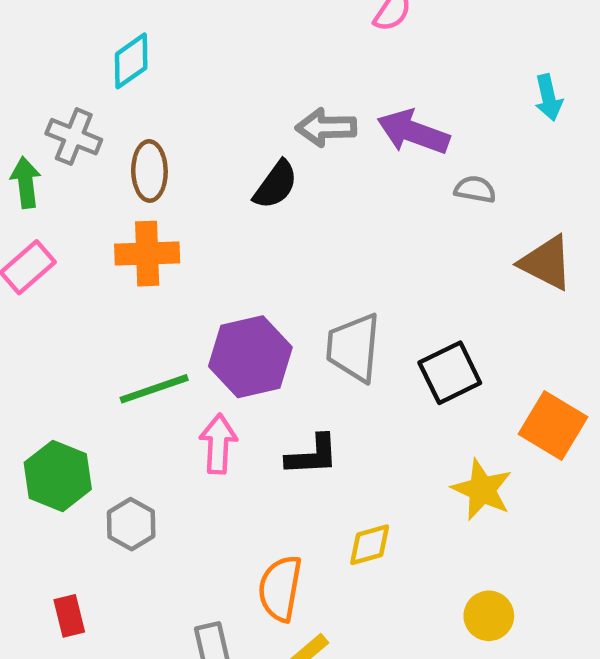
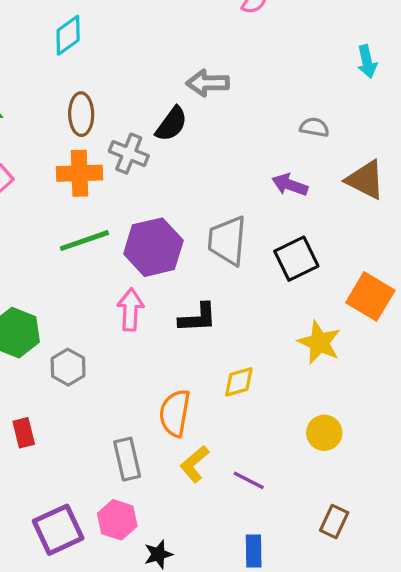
purple arrow: (413, 132) -> (290, 185), moved, size x0.7
gray cross: (74, 137) -> (129, 154), moved
green line: (154, 389) -> (84, 241), moved

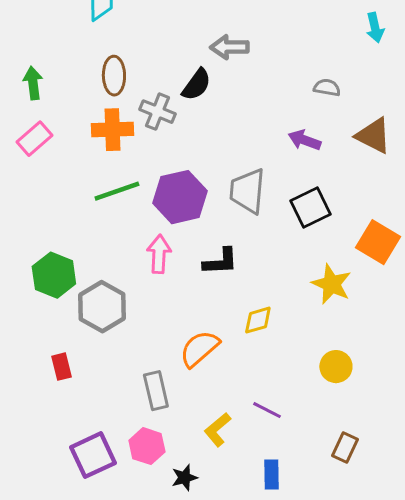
gray hexagon: (68, 367) -> (102, 307), size x1.5
orange semicircle: (175, 413) -> (199, 349), turned 39
yellow L-shape: (195, 464) -> (217, 430), moved

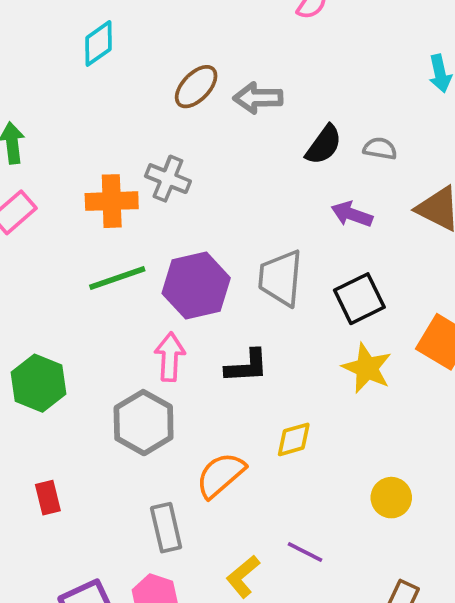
brown ellipse: (114, 76) -> (196, 87), moved, turned 45
black semicircle: (196, 85) -> (324, 145), moved
yellow star: (331, 284) -> (367, 368), moved
gray hexagon: (102, 307) -> (144, 423), moved

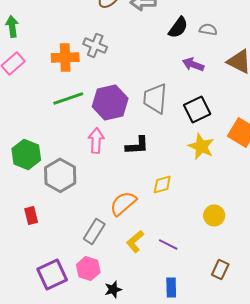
gray hexagon: (144, 423) -> (60, 175), moved
gray rectangle: (166, 528) -> (94, 231), turned 45
yellow L-shape: (243, 576) -> (135, 241), moved

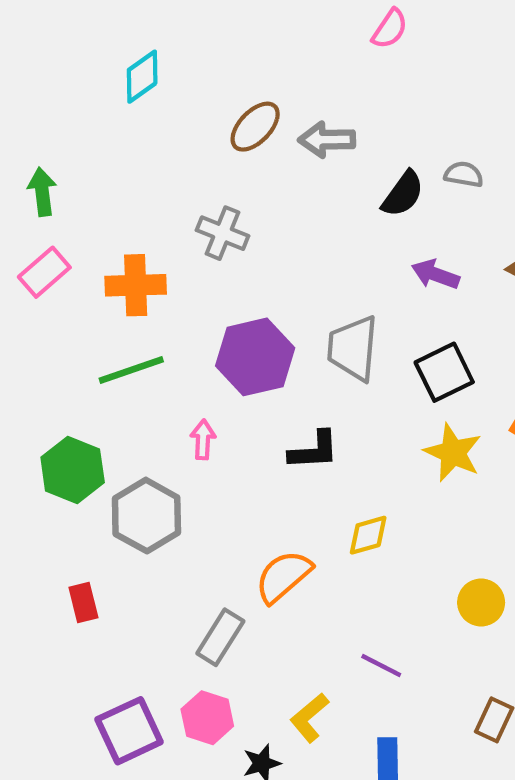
gray semicircle: (208, 29) -> (464, 174), moved
orange cross: (65, 57) -> (136, 285), moved
green line: (68, 98) -> (131, 370), moved
pink arrow: (96, 140) -> (203, 440), moved, size x0.7
yellow L-shape: (135, 241) -> (309, 718), moved

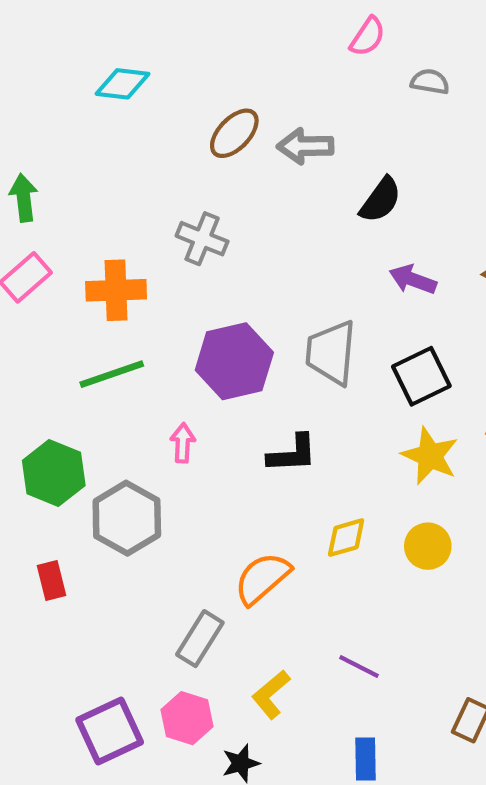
cyan diamond: (142, 77) -> (123, 84), turned 42
gray semicircle: (464, 174) -> (430, 82), moved
red rectangle: (83, 603) -> (52, 581), moved
yellow circle: (481, 603) -> (428, 546), moved
yellow L-shape: (309, 718) -> (271, 694), moved

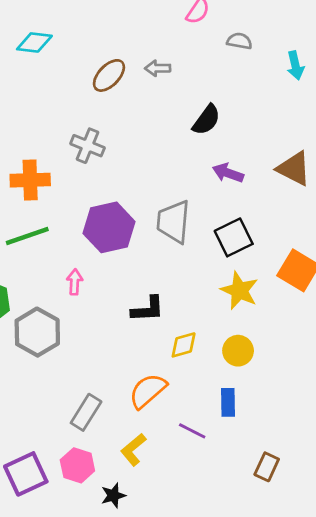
gray arrow: (305, 146) -> (158, 68), moved, size x0.7
black L-shape: (292, 454) -> (148, 309), moved
orange semicircle: (262, 578) -> (148, 391), moved
blue rectangle: (365, 759) -> (228, 402), moved

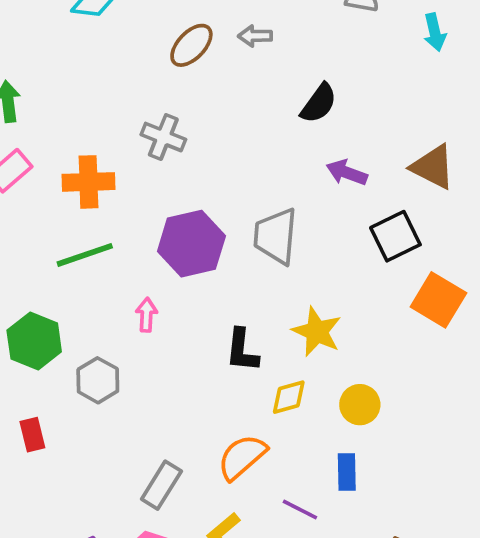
black square: (234, 237) -> (395, 236), moved
yellow star: (239, 290) -> (317, 332), moved
black L-shape: (148, 309) -> (242, 350), turned 99
gray hexagon: (37, 332) -> (98, 380), size x0.7

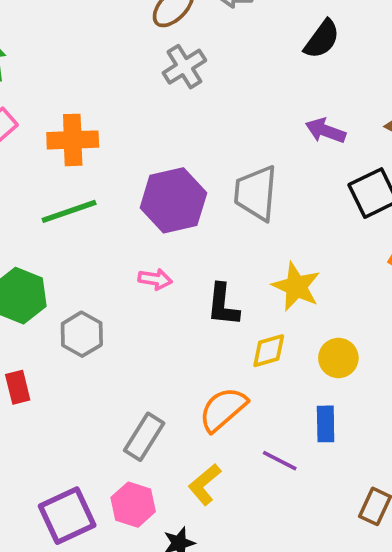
black semicircle: (319, 103) -> (322, 39), moved
gray cross: (163, 137) -> (184, 67), moved, turned 36
pink arrow: (146, 315) -> (155, 279), moved, turned 96

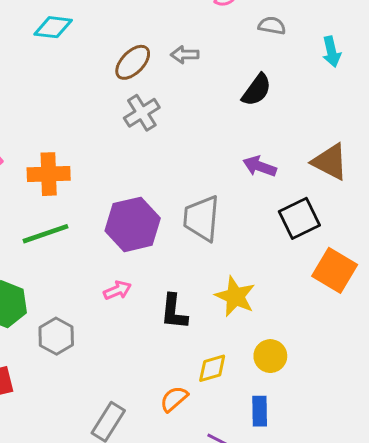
pink arrow: (155, 279) -> (117, 290), turned -32
yellow diamond: (269, 351) -> (212, 368), moved
orange semicircle: (223, 409) -> (174, 399), size x0.7

